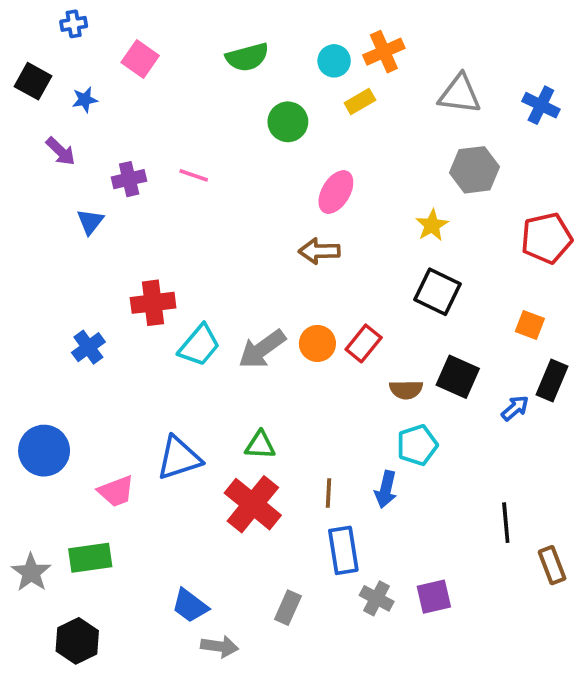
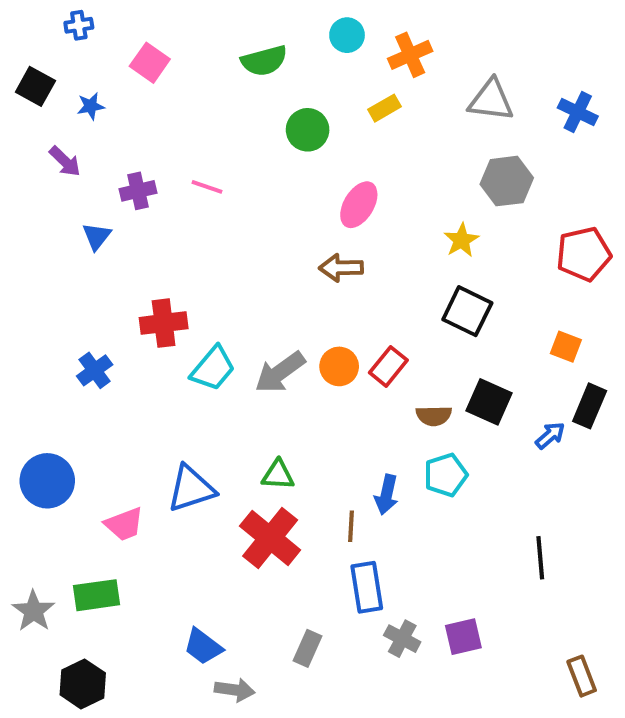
cyan circle: (334, 61) -> (347, 35), moved
blue arrow: (386, 489) -> (386, 495), moved
brown rectangle: (552, 565) -> (582, 676), moved

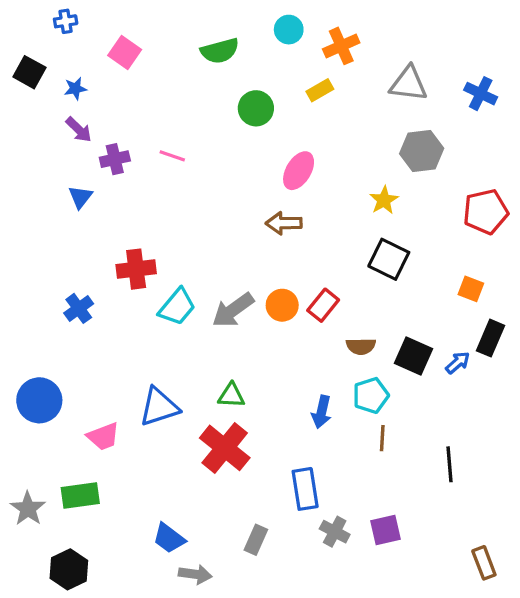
purple arrow: (65, 161) -> (79, 130), moved
black square: (489, 402) -> (413, 356), moved
brown line: (351, 526) -> (382, 438), moved

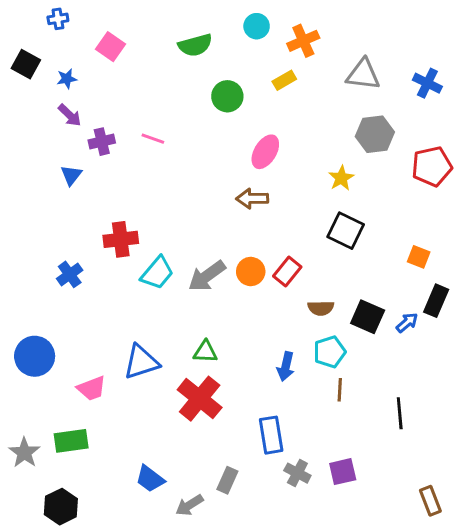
red pentagon: (486, 212) -> (432, 166), moved
gray arrow: (195, 574) -> (189, 505), moved, turned 140

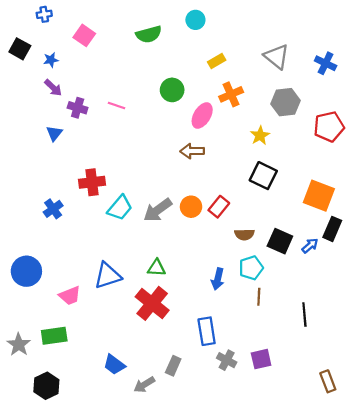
orange cross: (303, 41) -> (231, 94), moved
gray triangle: (363, 74) -> (277, 57), turned 32
green circle: (227, 96) -> (172, 90), moved
purple cross: (102, 142) -> (78, 108), turned 30
orange square: (419, 257) -> (319, 196), size x1.8

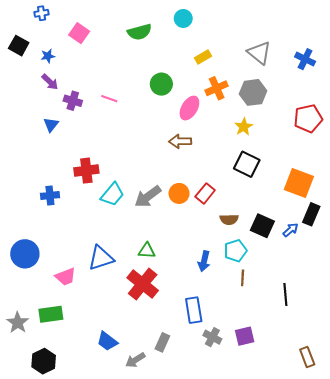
gray hexagon: (286, 102) -> (253, 92), moved
blue cross: (53, 209) -> (50, 196), turned 30

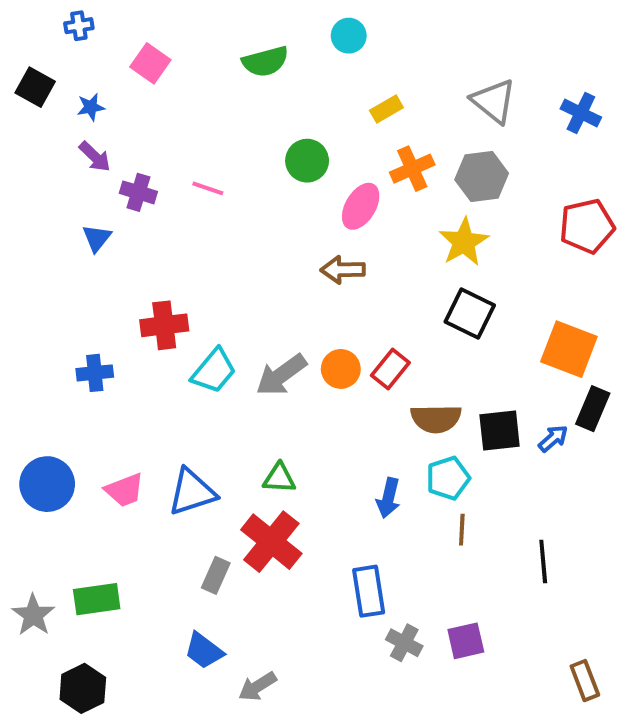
yellow star: (244, 127) -> (464, 242), size x1.4
brown semicircle: (229, 219) -> (436, 419), size x1.4
black square: (262, 226) -> (500, 430), turned -30
pink trapezoid: (66, 277) -> (125, 490), moved
gray rectangle: (162, 342) -> (216, 575), moved

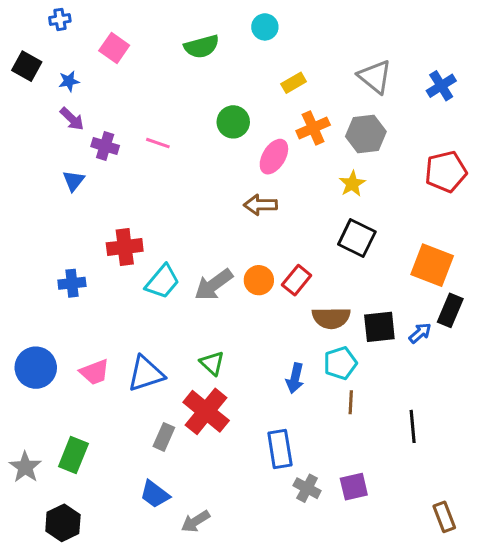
blue cross: (581, 113) -> (441, 86), turned 32
yellow star: (464, 242) -> (352, 184), size x0.7
green triangle: (279, 478) -> (212, 363), turned 40
green rectangle: (97, 599) -> (73, 455), turned -60

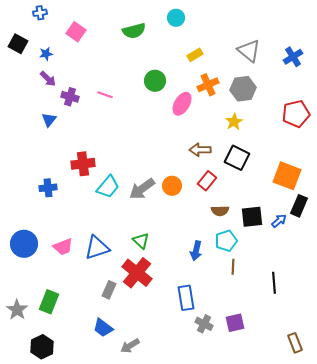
brown arrow: (260, 205) -> (200, 150), moved
red rectangle: (297, 280) -> (207, 181), moved
brown semicircle: (331, 318) -> (220, 211), size x0.7

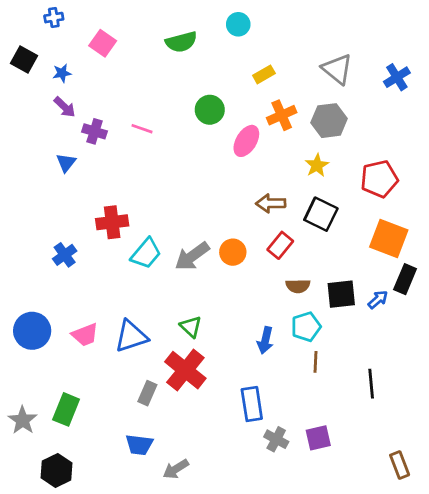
red pentagon: (296, 114) -> (379, 179), moved
blue cross: (48, 188) -> (65, 255), turned -30
blue trapezoid: (103, 328) -> (139, 445), turned -30

